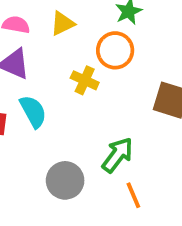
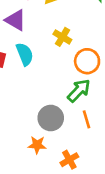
orange circle: (115, 50) -> (87, 61), moved
gray circle: (65, 180) -> (51, 118), moved

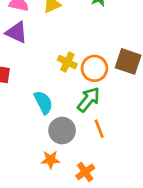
yellow cross: (62, 37) -> (67, 62), moved
cyan semicircle: (25, 54) -> (43, 102), moved

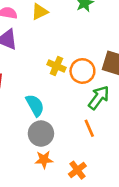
green arrow: (89, 100) -> (99, 98), moved
gray circle: (62, 131) -> (41, 134), moved

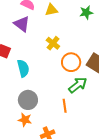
yellow cross: (56, 66) -> (53, 43), moved
cyan semicircle: (35, 105) -> (23, 68), moved

